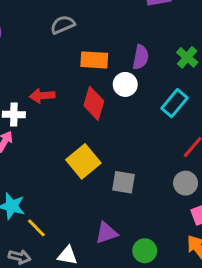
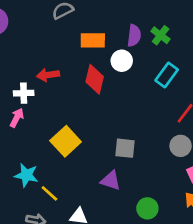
green cross: (187, 57) -> (161, 35), moved
yellow square: (83, 161) -> (66, 141), moved
purple triangle: (106, 233) -> (111, 181), moved, turned 40

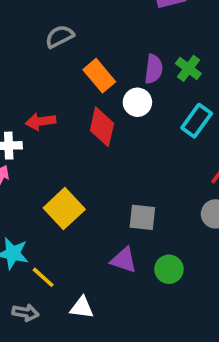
orange rectangle: (93, 40) -> (99, 76), turned 50
green circle: (147, 208) -> (169, 269), moved

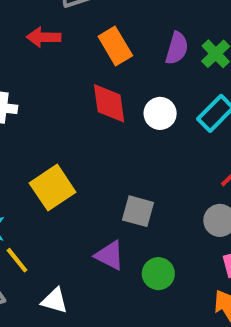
white circle: (137, 102) -> (160, 113), moved
red arrow: (41, 121) -> (44, 37), moved
red diamond: (102, 127) -> (109, 103), turned -30

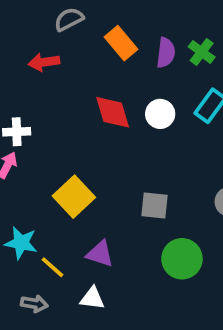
orange rectangle: (115, 46) -> (121, 43), moved
purple triangle: (110, 255) -> (100, 254), moved
green circle: (158, 274) -> (182, 259), size x1.4

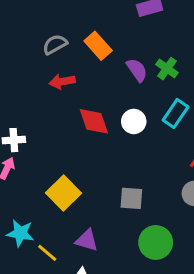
orange rectangle: (121, 43) -> (98, 46), moved
purple semicircle: (166, 53) -> (137, 70), turned -40
red arrow: (44, 62) -> (62, 82), moved

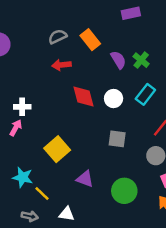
gray square: (131, 198) -> (117, 139), moved
purple triangle: (87, 240) -> (85, 179), moved

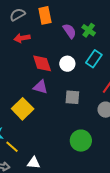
orange rectangle: (90, 40) -> (45, 15), turned 30
purple triangle: (85, 179) -> (40, 87), moved

